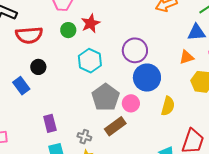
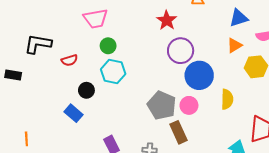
red star: (91, 23) -> (167, 20), moved
red semicircle: (29, 35) -> (69, 60), size x0.6
cyan hexagon: (90, 61) -> (113, 72), moved
brown rectangle: (115, 126) -> (178, 132), turned -65

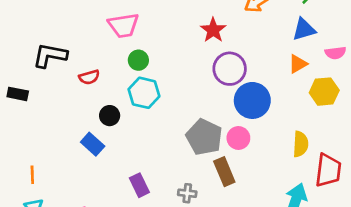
yellow semicircle: (227, 99) -> (301, 144), moved

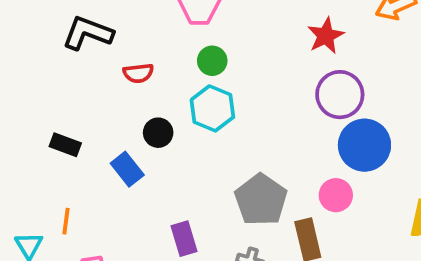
black rectangle: (18, 94) -> (65, 145), moved
gray pentagon: (204, 137) -> (261, 200), moved
orange line: (32, 175) -> (66, 221), moved

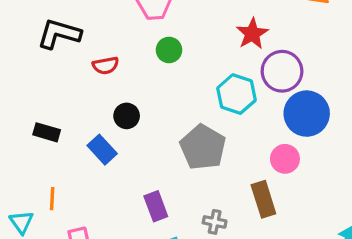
red star: (326, 36) -> (252, 34), moved
cyan hexagon: (212, 108) -> (236, 94), moved
gray pentagon: (261, 200) -> (203, 147), moved

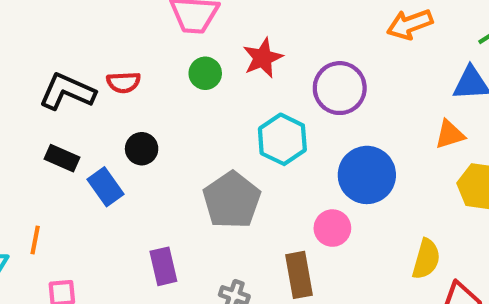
black L-shape: (59, 34) -> (67, 92), moved
red star: (252, 34) -> (263, 58), moved
purple circle: (282, 71) -> (340, 88), moved
black rectangle: (47, 132) -> (62, 158), moved

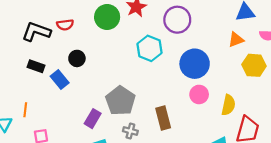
green circle: (205, 73) -> (107, 17), size x1.5
gray pentagon: (232, 200) -> (120, 101), moved
pink circle: (332, 228) -> (199, 94), moved
purple rectangle: (163, 266) -> (93, 119), turned 48

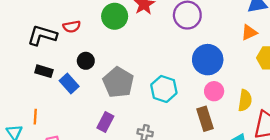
cyan hexagon: (149, 48) -> (164, 89), moved
gray pentagon: (120, 101) -> (118, 82), moved
brown rectangle: (163, 118) -> (205, 119), moved

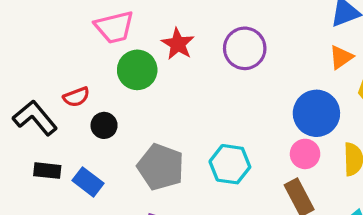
black L-shape: (42, 35) -> (35, 118), turned 44
blue circle: (208, 60) -> (316, 113), moved
black circle: (86, 61) -> (104, 125), moved

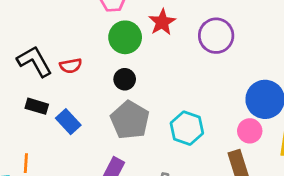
red semicircle: (76, 97) -> (71, 66), moved
black circle: (104, 125) -> (125, 79), moved

